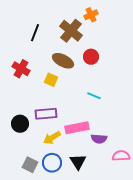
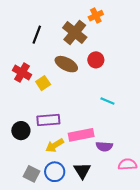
yellow square: (51, 80) -> (43, 83), moved, turned 32
cyan line: (94, 96) -> (107, 101), moved

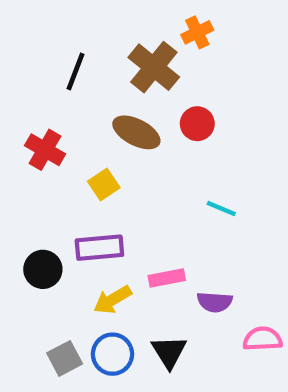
yellow square: (43, 83) -> (104, 185), moved
pink rectangle: (81, 135) -> (167, 278), size x0.7
gray square: (31, 174) -> (65, 358), turned 35

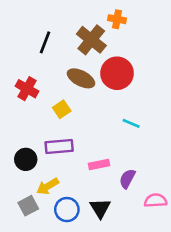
orange cross: (197, 32) -> (117, 19), turned 36
red circle: (197, 124) -> (117, 73), size x1.6
yellow arrow: (112, 300) -> (48, 186), moved
purple semicircle: (215, 302) -> (127, 179), turned 114
gray square: (65, 358) -> (28, 206), moved

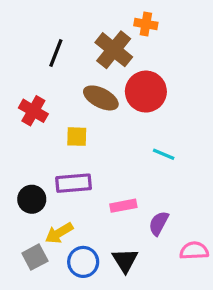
yellow square: (62, 109) -> (77, 137), turned 36

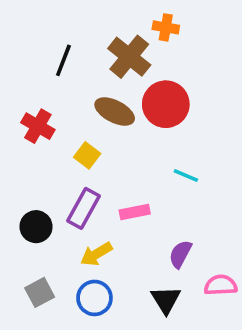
yellow square: (77, 137) -> (87, 155), turned 35
purple rectangle: (74, 183) -> (84, 208), turned -56
pink rectangle: (123, 206) -> (135, 212), moved
yellow arrow: (59, 233) -> (96, 254), moved
black triangle: (125, 260) -> (166, 300), moved

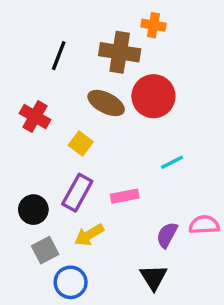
brown cross: (129, 57) -> (120, 52), turned -30
cyan line: (186, 175) -> (172, 162), turned -50
pink semicircle: (221, 285) -> (204, 225), moved
gray square: (40, 292) -> (45, 250), moved
blue circle: (94, 298) -> (71, 282), moved

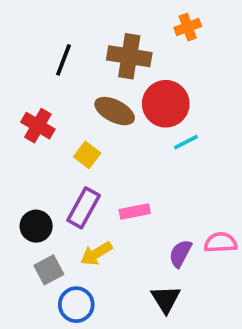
orange cross: (153, 25) -> (188, 27), moved, turned -30
cyan line: (172, 162) -> (186, 142), moved

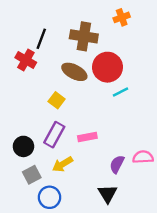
red cross: (38, 126) -> (26, 60), moved

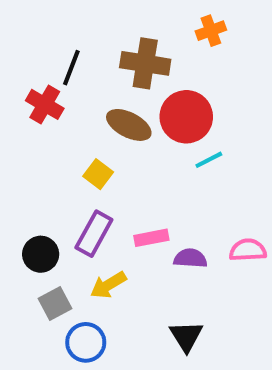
pink semicircle: (143, 157) -> (248, 250), moved
purple semicircle: (117, 164) -> (190, 258), moved, turned 66

